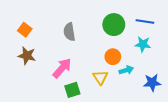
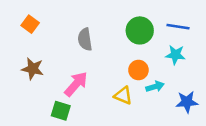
orange square: (25, 30) -> (30, 24), moved
yellow triangle: (100, 77) -> (123, 96), turned -35
green square: (72, 90) -> (61, 111), moved, turned 35

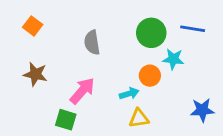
cyan star: (175, 55) -> (173, 59), moved
cyan arrow: (155, 87) -> (129, 94), moved
yellow triangle: (123, 96) -> (139, 118), moved, turned -30

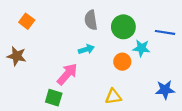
blue line: (193, 29) -> (165, 32), moved
gray semicircle: (92, 42) -> (91, 20), moved
brown star: (35, 74) -> (17, 56), moved
cyan arrow: (129, 94) -> (86, 49), moved

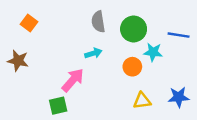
yellow triangle: (113, 97) -> (142, 101), moved
green square: (54, 98) -> (58, 106), turned -30

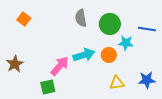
cyan arrow: (93, 53) -> (84, 55), moved, size x1.5
brown star: (18, 61) -> (15, 64), moved, turned 30

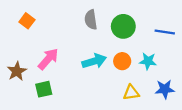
cyan star: (126, 43) -> (148, 61), moved
pink arrow: (60, 66) -> (48, 59), moved
green square: (48, 87) -> (44, 89), moved

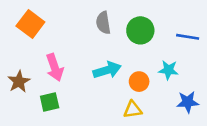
orange square: (27, 21) -> (30, 24), size x1.5
pink arrow: (48, 59) -> (55, 67), turned 120
orange circle: (122, 61) -> (139, 82), moved
yellow triangle: (131, 93) -> (133, 110), moved

